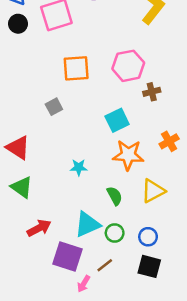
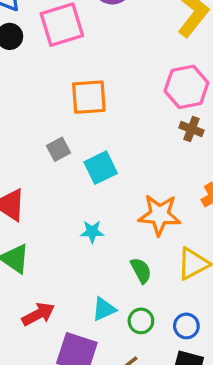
pink hexagon: (128, 66) -> (186, 87), moved
brown cross: (152, 92) -> (191, 129), turned 35
cyan square: (117, 120) -> (101, 168), moved
cyan triangle: (87, 224) -> (104, 309), size x0.7

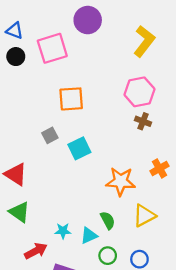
cyan star: (92, 232) -> (63, 231), moved
cyan triangle: (104, 309) -> (89, 236), moved

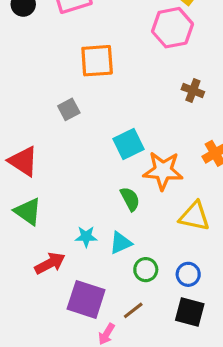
pink hexagon: (139, 92) -> (172, 28), moved
cyan square: (79, 148) -> (128, 144), moved
yellow triangle: (144, 216) -> (194, 216), turned 40
green semicircle: (108, 220) -> (130, 199), moved

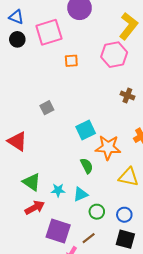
orange square: (97, 61) -> (71, 61), moved, size x0.6
green triangle: (28, 211) -> (32, 182), moved

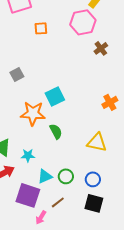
brown cross: (127, 95) -> (101, 48), moved, turned 32
orange star: (108, 147) -> (33, 113), moved
cyan triangle: (81, 194) -> (45, 176), moved

